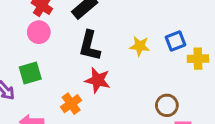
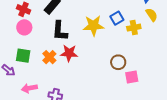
yellow star: (140, 46) -> (93, 26), size x1.5
green square: (30, 73) -> (23, 56), turned 35
orange cross: (71, 104) -> (49, 57), moved

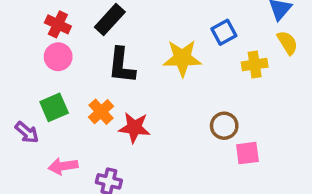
blue square: (117, 18) -> (224, 32), moved
red star: (69, 53) -> (134, 128), moved
green square: (23, 56) -> (54, 107), turned -35

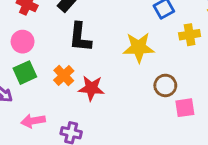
pink circle: (58, 57) -> (23, 42), moved
yellow star: (182, 58) -> (139, 47), moved

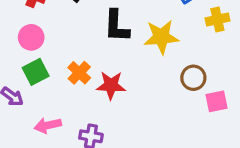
black L-shape: (80, 37) -> (116, 26), moved

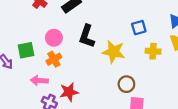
pink circle: (31, 37) -> (54, 38), moved
red star: (111, 85) -> (69, 92), moved, turned -30
pink arrow: (48, 125) -> (39, 80), moved

